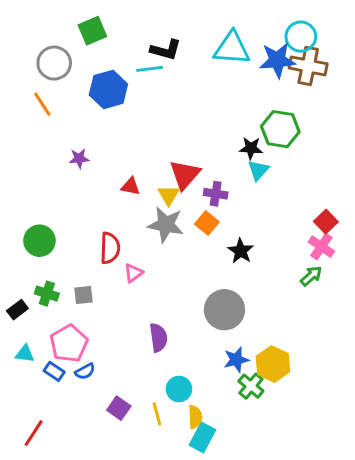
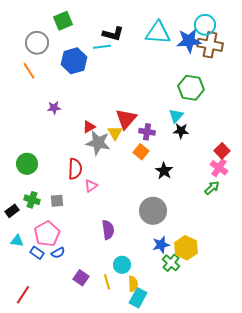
black star: (251, 148) -> (181, 131), moved
red triangle: (131, 186) -> (89, 127), turned -40
gray star: (166, 225) -> (98, 143), moved

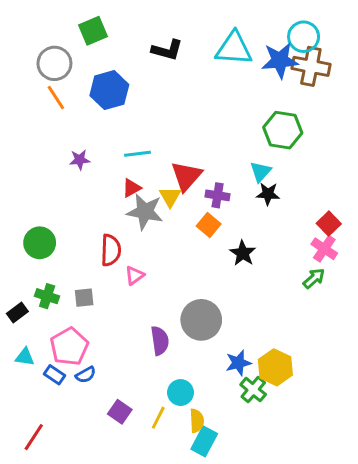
cyan line: (102, 47) -> (137, 154), moved
orange line: (29, 71) -> (56, 97), moved
gray circle: (153, 211) -> (201, 320), moved
yellow line: (107, 282) -> (158, 418), turned 42

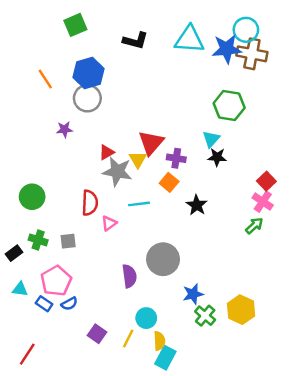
gray circle: (54, 63) -> (87, 98), moved
cyan line: (137, 154) -> (139, 204), moved
yellow hexagon: (275, 367) -> (241, 310), moved

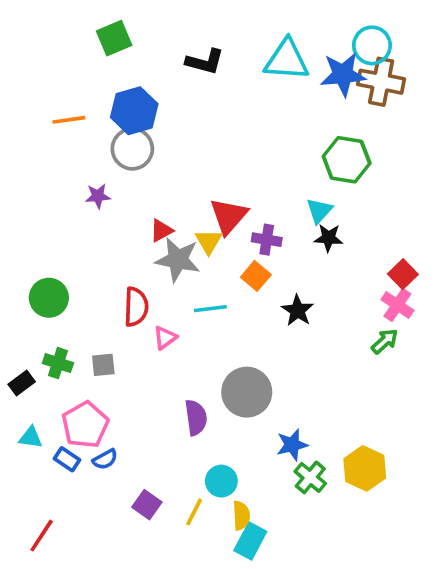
orange line: (45, 79) -> (69, 120), turned -65

